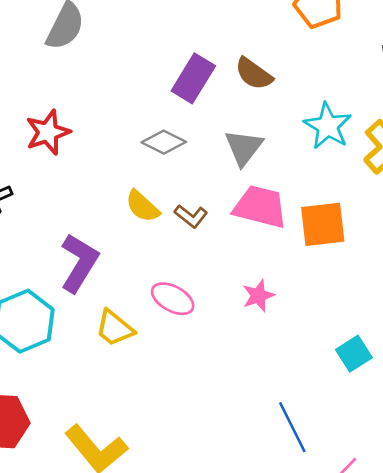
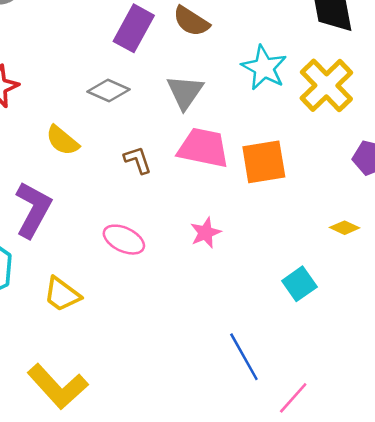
yellow semicircle: (142, 206) -> (62, 140), moved
brown L-shape: (191, 216) -> (138, 160), turned -144
yellow trapezoid: (115, 328) -> (62, 294), moved

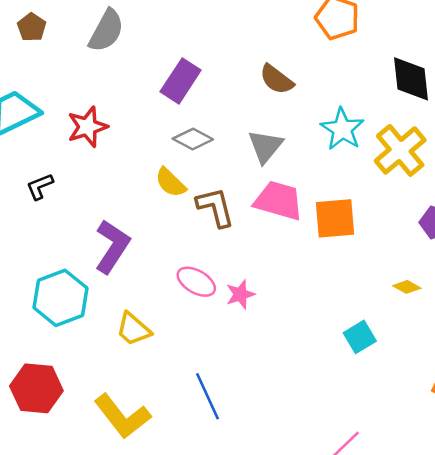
purple rectangle: (134, 28) -> (181, 81), moved
yellow semicircle: (62, 140) -> (170, 183), moved
brown L-shape: (138, 160) -> (215, 207), size x1.5
pink star: (206, 233) -> (240, 294), moved
blue line: (244, 357) -> (207, 396), moved

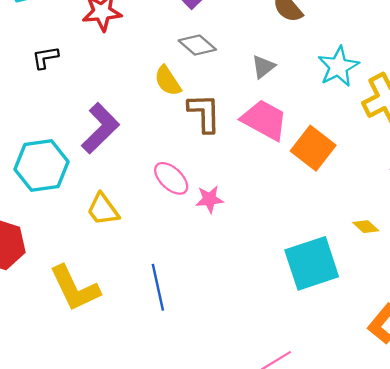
gray triangle: (265, 146) -> (263, 67), size x0.7
orange square: (335, 218) -> (313, 148), turned 30
cyan square: (360, 337) -> (312, 263), size x1.8

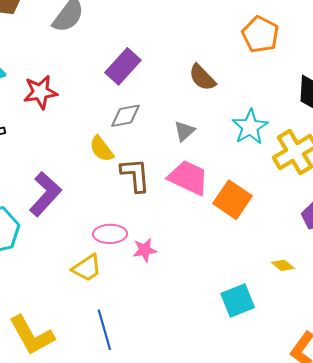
gray diamond: (197, 45) -> (126, 116), turned -48
pink ellipse: (171, 178) -> (110, 234), turned -40
yellow trapezoid: (103, 209) -> (87, 268), moved, turned -84
cyan square: (312, 263) -> (238, 300), size x0.7

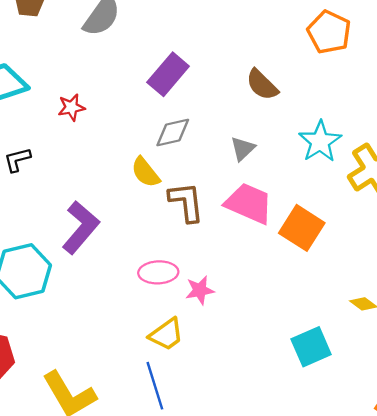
red star: (40, 92) -> (71, 107), size x0.7
yellow trapezoid: (87, 268) -> (166, 334), moved

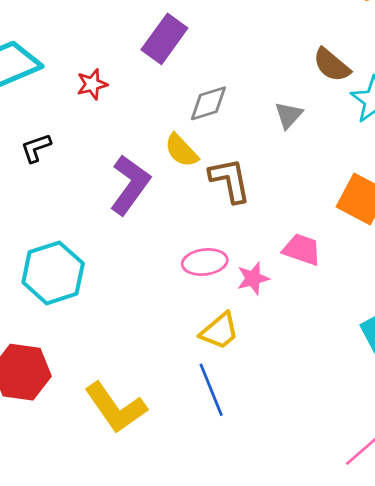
purple rectangle: (168, 74) -> (164, 39), moved
brown semicircle: (262, 85) -> (332, 65), moved
pink trapezoid: (249, 203) -> (302, 249), moved, size x0.7
purple L-shape: (81, 227) -> (130, 185), moved

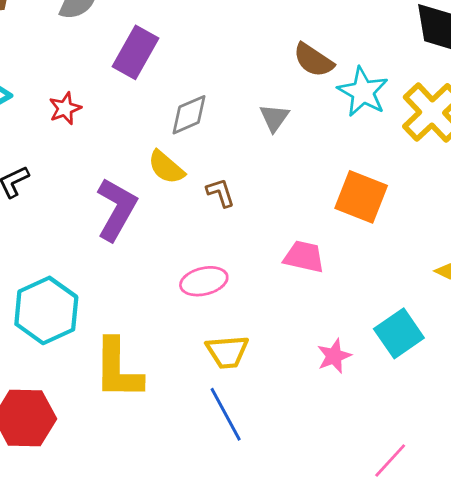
brown L-shape: (230, 180) -> (220, 193), size x0.6
pink star: (253, 278) -> (334, 356), moved
yellow trapezoid: (219, 331) -> (227, 352), turned 42
yellow L-shape: (116, 408) -> (118, 369), moved, turned 42

